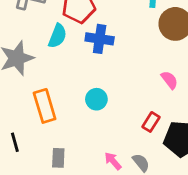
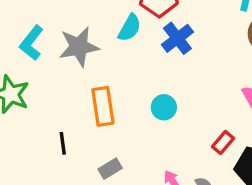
blue cross: (100, 39) -> (177, 38), turned 36
gray rectangle: (58, 158) -> (110, 169), turned 48

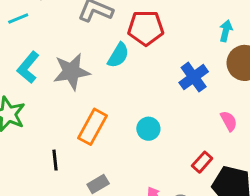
blue cross: (177, 38) -> (194, 77), moved
orange rectangle: (103, 106) -> (93, 127), turned 36

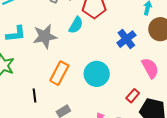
cyan L-shape: (28, 67) -> (16, 34), turned -135
pink semicircle: (229, 121) -> (150, 68), size x1.5
cyan circle: (148, 129) -> (97, 74), size x1.6

